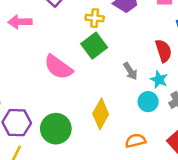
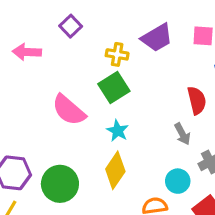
gray arrow: (130, 71) -> (182, 134), moved
cyan star: (159, 80) -> (118, 131), moved
cyan circle: (148, 102) -> (178, 181), moved

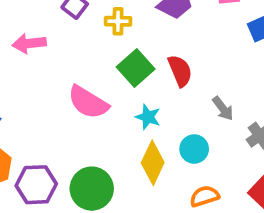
yellow cross: (117, 54) -> (118, 21), moved
red semicircle: (197, 100) -> (180, 71), moved
cyan circle: (178, 181) -> (194, 149), moved

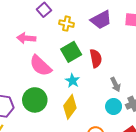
pink arrow: (29, 43) -> (26, 38), moved
cyan circle: (194, 149) -> (114, 106), moved
green circle: (92, 189) -> (35, 100), moved

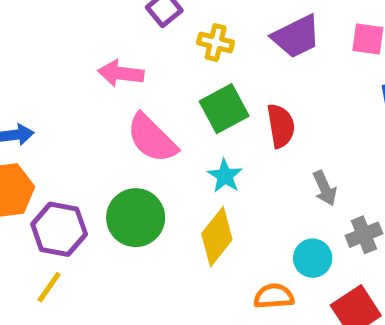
cyan circle: (114, 106) -> (313, 258), moved

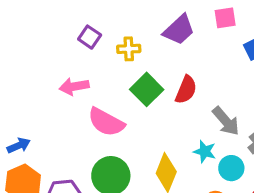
red semicircle: (281, 126) -> (186, 90), turned 48
cyan star: (225, 176) -> (205, 152), moved
gray arrow: (325, 188) -> (226, 121), size x1.4

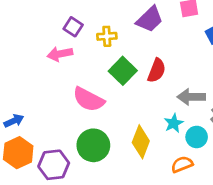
pink arrow: (74, 86) -> (60, 54), moved
gray arrow: (226, 121) -> (191, 97), turned 132
cyan star: (205, 152) -> (174, 123), turned 30

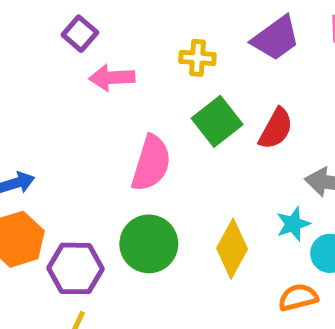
purple square: (73, 27) -> (80, 34), moved
pink semicircle: (89, 99) -> (151, 163), turned -108

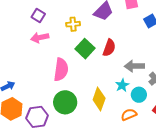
purple square: (80, 34) -> (38, 15), moved

